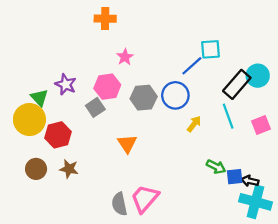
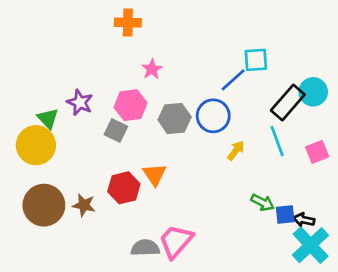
gray square: (95, 107) -> (116, 130), turned -30
red hexagon: (58, 135) -> (124, 188), moved
brown circle: (36, 169) -> (44, 205), size x1.6
cyan cross: (255, 202) -> (311, 245), turned 32
gray semicircle: (119, 204) -> (145, 248), turned 100

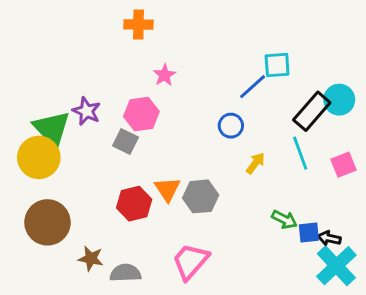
blue circle: (213, 116) -> (231, 126), size x0.7
green triangle: (48, 118) -> (52, 129), size x1.6
gray hexagon: (175, 118) -> (201, 196), moved
brown star: (84, 205) -> (91, 258), moved
gray semicircle: (145, 248) -> (125, 273), moved

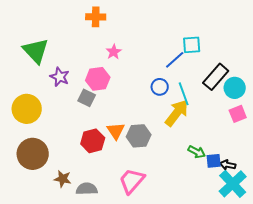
cyan circle: (339, 100) -> (235, 88), moved
green triangle: (52, 129) -> (36, 51), moved
cyan line: (300, 153) -> (184, 94), moved
yellow arrow: (255, 163) -> (177, 113), size x1.8

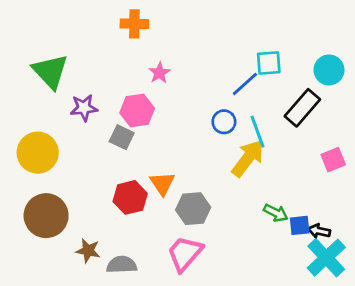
purple star: (60, 77) -> (84, 108), turned -30
cyan circle: (235, 88) -> (329, 70), moved
gray hexagon: (139, 136) -> (193, 209), moved

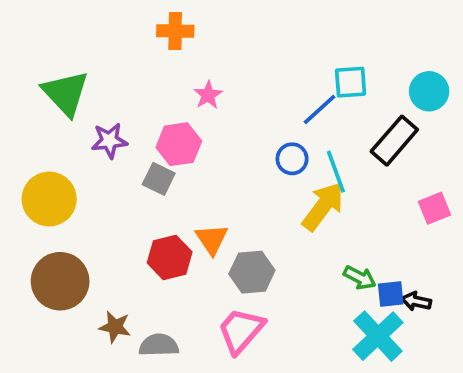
cyan cross: (326, 258) -> (378, 336), moved

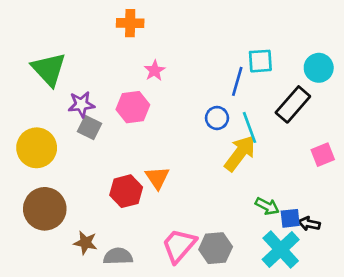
blue line: (319, 110) -> (237, 81), turned -32
gray square: (159, 179) -> (90, 127), moved
gray hexagon: (252, 272) -> (216, 248), moved

